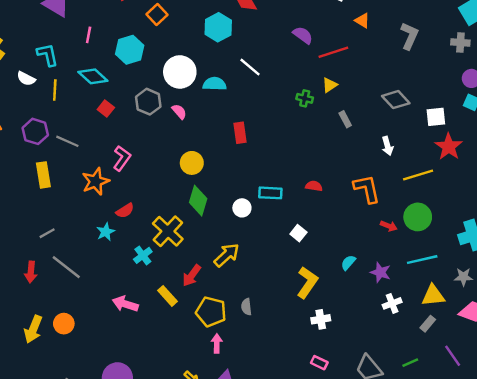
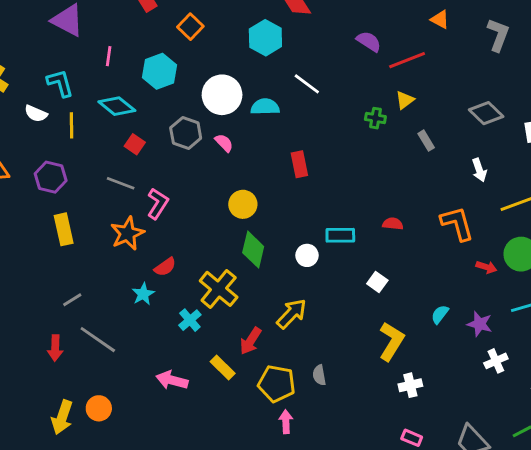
gray line: (67, 141) -> (121, 183), moved

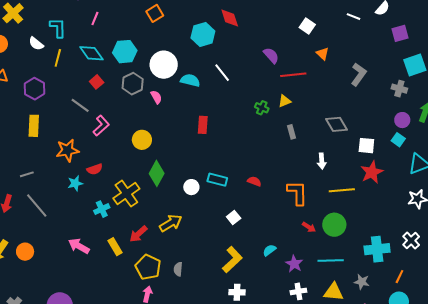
cyan hexagon: (159, 71) -> (125, 52), moved
yellow circle: (243, 204) -> (142, 140), moved
orange star: (127, 233) -> (67, 150), moved

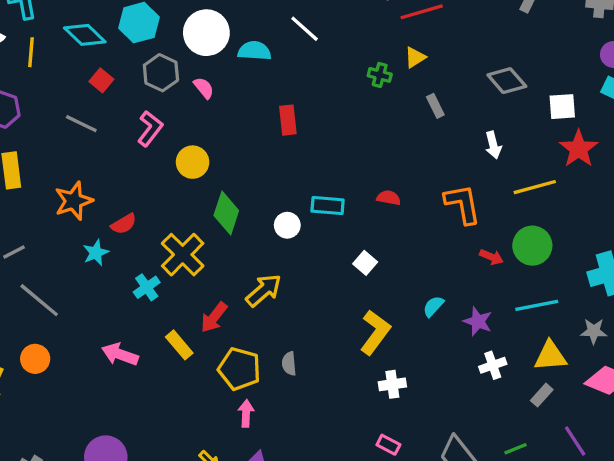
pink L-shape: (101, 126) -> (150, 129), moved
orange circle: (25, 252) -> (35, 359), moved

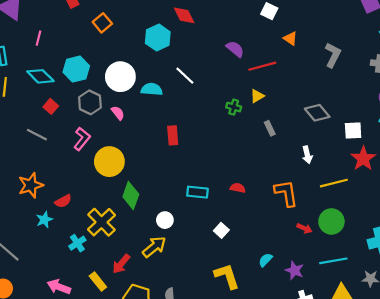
yellow circle: (193, 162) -> (109, 162), size x1.4
white circle: (287, 225) -> (165, 220), moved
yellow L-shape: (375, 332) -> (227, 276), turned -56

